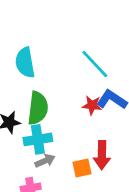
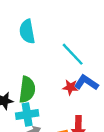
cyan semicircle: (25, 63) -> (27, 31), moved

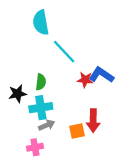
cyan line: (73, 54) -> (64, 52), moved
green semicircle: (27, 89) -> (41, 82), size x0.6

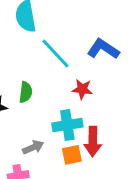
blue L-shape: (101, 75) -> (103, 49), moved
cyan cross: (41, 108) -> (67, 125), moved

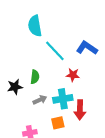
gray arrow: (33, 147) -> (40, 100), moved
orange square: (72, 155) -> (58, 123), moved

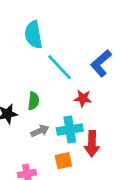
blue L-shape: (87, 48) -> (101, 63), turned -75

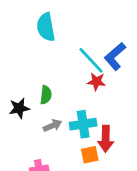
cyan line: (59, 67) -> (91, 60), moved
red star: (83, 98) -> (96, 82), moved
orange square: (63, 161) -> (90, 155), moved

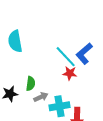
cyan semicircle: (46, 27) -> (15, 41), moved
gray arrow: (52, 126) -> (41, 97), moved

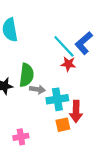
green semicircle: (31, 84) -> (26, 75), size x1.5
gray arrow: (41, 97) -> (37, 89), turned 32

